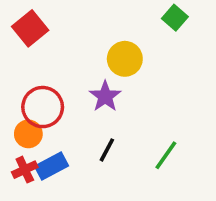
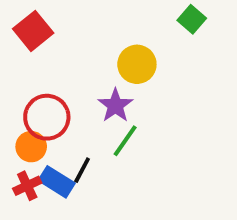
black line: (107, 150) -> (82, 170), moved
green line: (166, 155) -> (125, 141), moved
blue rectangle: (52, 166) -> (57, 182), turned 60

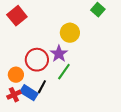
red circle: (47, 117) -> (37, 60), moved

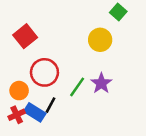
red square: (17, 16) -> (25, 36), moved
yellow circle: (70, 33) -> (100, 40), moved
purple star: (59, 54) -> (101, 83), moved

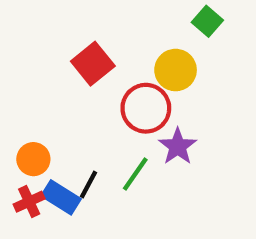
red square: (25, 36) -> (93, 64), moved
red circle: (44, 72) -> (146, 108), moved
green line: (77, 87) -> (135, 174), moved

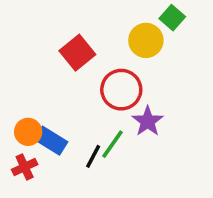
yellow circle: (176, 70) -> (146, 40), moved
black line: (89, 185) -> (93, 156), moved
blue rectangle: (61, 197) -> (51, 141), moved

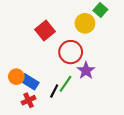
red cross: (25, 167) -> (29, 100), moved

